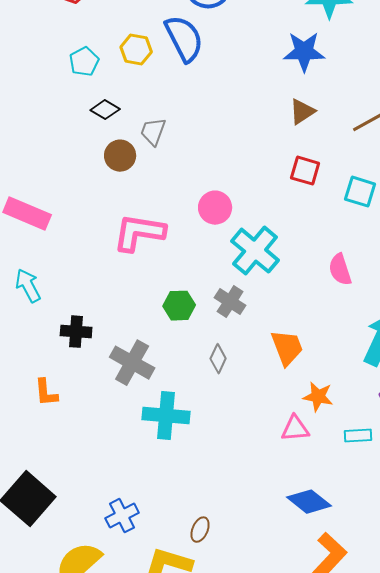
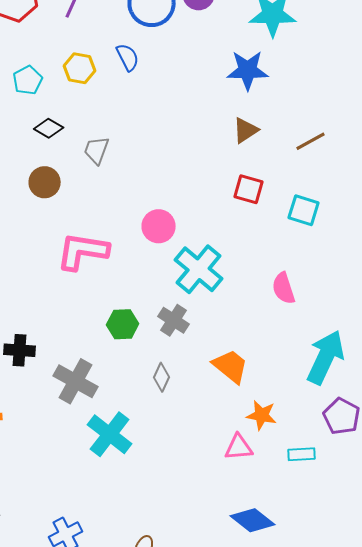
blue semicircle: (184, 39) -> (128, 57), size x0.6
brown circle: (120, 156) -> (45, 182), moved
orange trapezoid: (287, 348) -> (231, 366), turned -30
cyan cross: (166, 416) -> (110, 434), turned 33

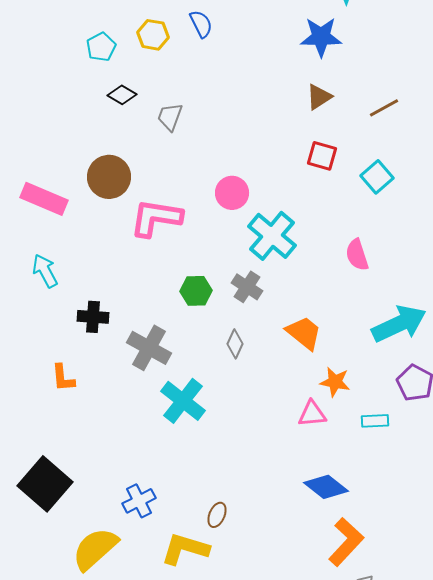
brown circle: (45, 182) -> (109, 177), moved, size x1.4
cyan square: (304, 210) -> (377, 177), turned 32
cyan arrow: (326, 357) -> (399, 324), turned 40

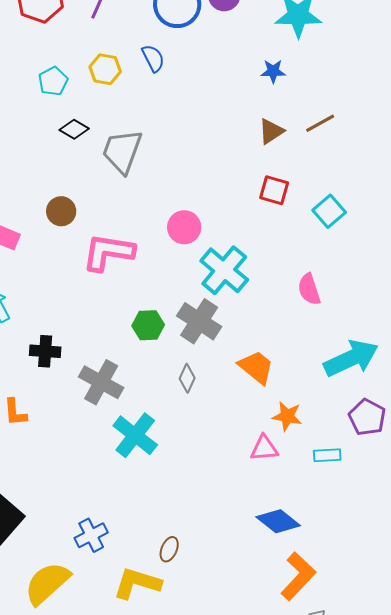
blue star: (321, 37) -> (273, 71), size x0.6
brown line: (384, 108) -> (320, 123), moved
gray trapezoid: (170, 117) -> (122, 151), size x1.6
brown circle: (109, 177) -> (61, 211), size x0.7
gray cross: (247, 287) -> (199, 321), size x1.4

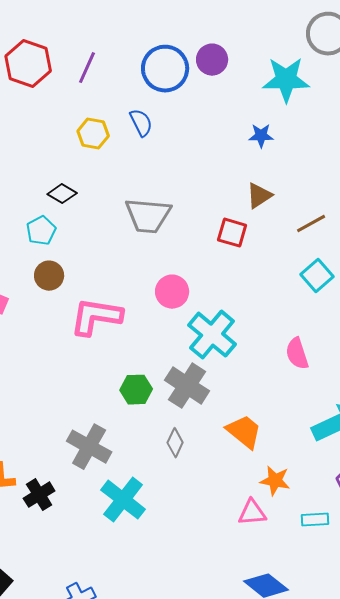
cyan pentagon: (53, 81) -> (41, 231), moved
brown line: (320, 123) -> (311, 224), moved
gray trapezoid: (122, 151) -> (148, 216), moved, turned -105
red square: (274, 190) -> (232, 233), moved
black cross: (45, 351) -> (39, 495), moved, turned -36

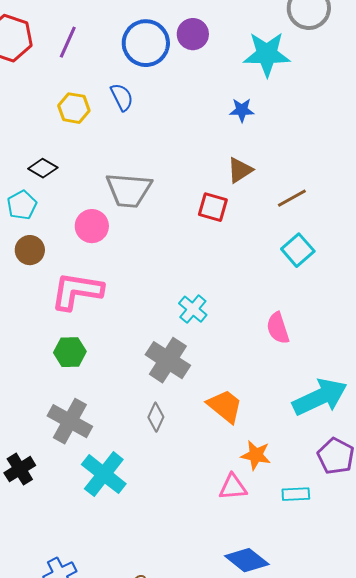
pink circle: (172, 292) -> (92, 226), moved
cyan cross: (212, 335) -> (193, 309), size x0.6
green hexagon: (136, 390) -> (70, 352), moved

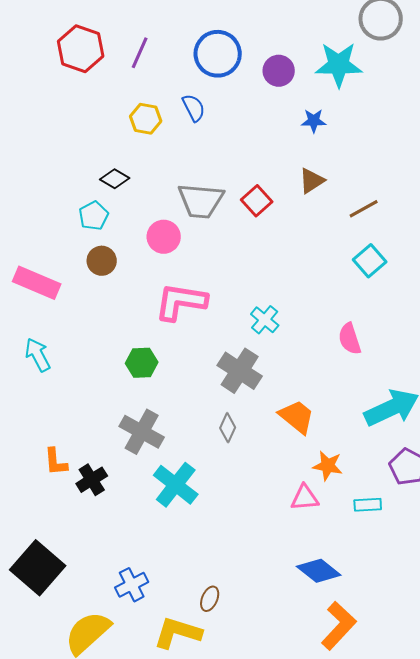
purple circle: (193, 34) -> (279, 71), moved
red square: (213, 207) -> (257, 201), moved, turned 32
pink L-shape: (77, 291) -> (181, 302), moved

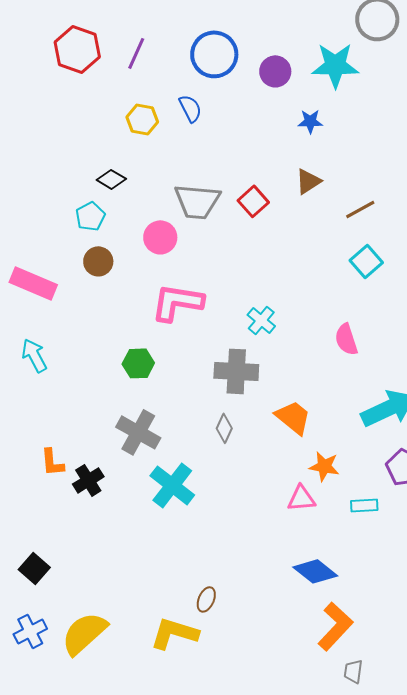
gray cross: (240, 371) -> (236, 371), turned -30
black square: (38, 568) -> (34, 568), size x0.6
blue cross: (132, 585) -> (30, 631), moved

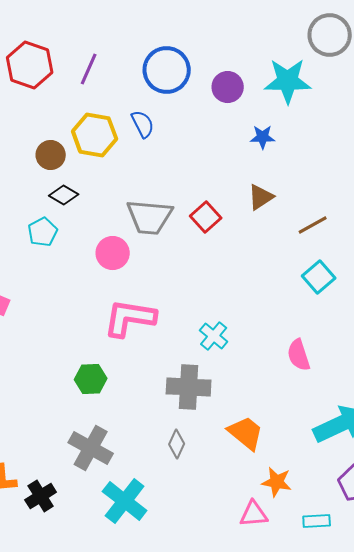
yellow hexagon: (142, 119) -> (95, 135), size x1.4
brown circle: (98, 261) -> (51, 155), moved

